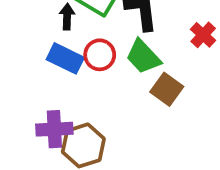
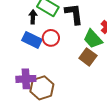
green trapezoid: (143, 57) -> (93, 39), moved

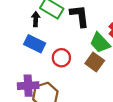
red circle: (51, 38) -> (61, 58), moved

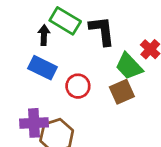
brown square: (95, 62) -> (122, 92), turned 30

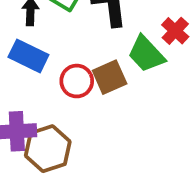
brown square: (122, 92) -> (110, 77), moved

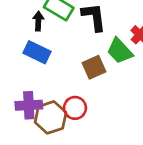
red circle: (77, 81) -> (75, 108), moved

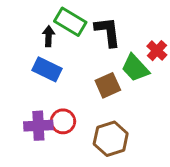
red circle: (75, 108) -> (63, 121), moved
brown hexagon: (51, 117) -> (111, 139), moved

